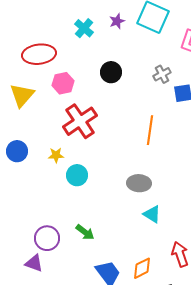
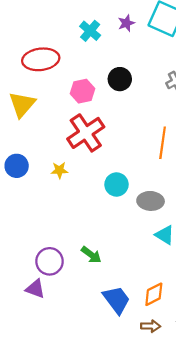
pink hexagon: (63, 83) -> (82, 91), moved
cyan circle: (77, 175) -> (116, 184), moved

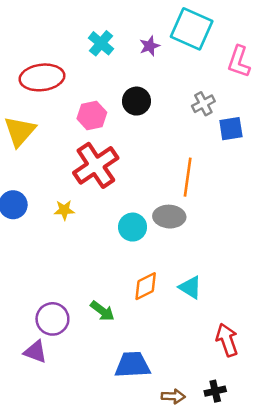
purple star: (126, 23) -> (150, 46), moved
gray ellipse: (151, 201) -> (169, 217), moved
orange diamond: (154, 294) -> (146, 286), moved
blue trapezoid: (116, 300) -> (133, 365), turned -56

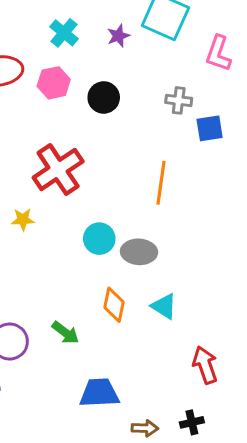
gray cross: (203, 104) -> (179, 100), turned 35
pink hexagon: (92, 115) -> (54, 83), moved
gray ellipse: (169, 217) -> (139, 252), moved
orange diamond: (146, 286) -> (114, 305), turned -52

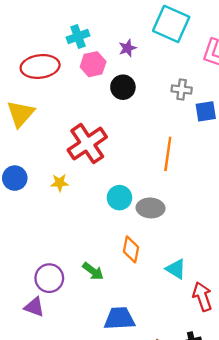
cyan cross: (64, 33) -> (78, 37), moved, turned 30
purple star: (118, 36) -> (128, 48), moved
pink hexagon: (54, 83) -> (93, 64), moved
cyan triangle: (164, 306) -> (176, 269), moved

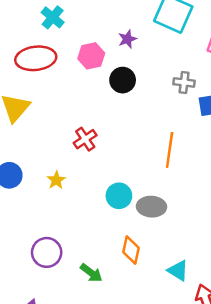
cyan cross: (78, 37) -> (53, 17), moved, turned -30
red cross: (87, 144) -> (85, 139), size x0.6
yellow star: (60, 183) -> (56, 180), turned -30
purple circle: (49, 278) -> (47, 252), moved

